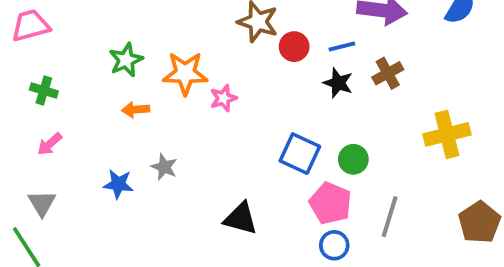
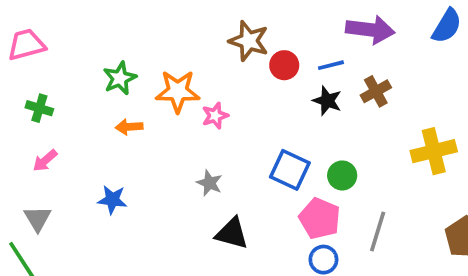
gray star: (164, 167) -> (209, 183), moved

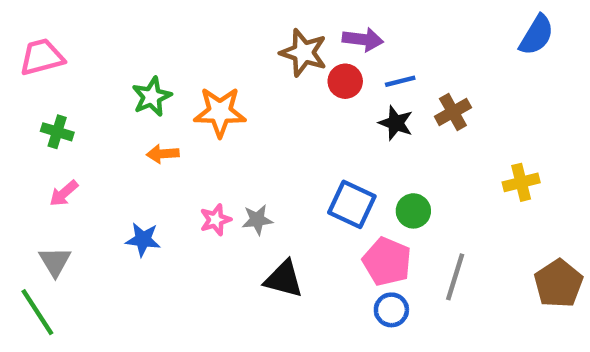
purple arrow: (370, 30) -> (363, 39), moved, size x0.7
pink star: (215, 116) -> (215, 220), moved
yellow cross: (434, 151) -> (521, 182), size x0.7
gray star: (209, 183) -> (257, 220), turned -30

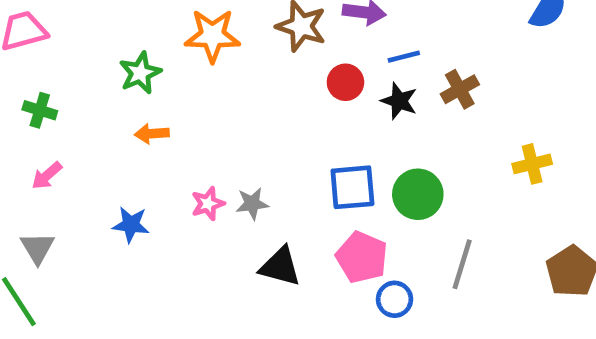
red circle: (345, 81) -> (345, 82), moved
orange star: (220, 112) -> (212, 36), moved
blue square: (352, 204) -> (352, 187), turned -30
green circle: (413, 211) -> (418, 194), size x1.4
pink pentagon: (387, 262) -> (362, 257), moved

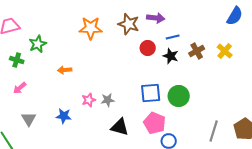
green star: (140, 73) -> (38, 44), moved
yellow cross: (532, 164) -> (225, 51), moved, turned -35
blue star: (131, 225) -> (64, 116), moved
gray triangle: (37, 248) -> (29, 119), moved
gray line: (462, 264) -> (214, 131), moved

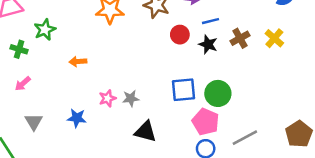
pink pentagon: (155, 123) -> (206, 122), moved
gray line: (214, 131) -> (245, 138), moved, turned 45

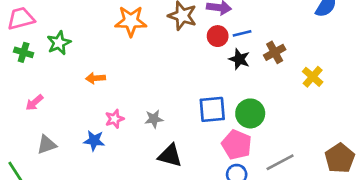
red circle: (180, 35) -> (218, 36), moved
yellow cross: (274, 38) -> (313, 77), moved
green cross: (19, 49) -> (24, 52), moved
pink star: (107, 98) -> (114, 119), moved
gray triangle: (34, 122) -> (47, 145), turned 42

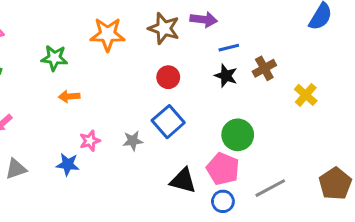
red circle: (218, 36) -> (168, 77), moved
green star: (59, 43) -> (54, 58), moved, turned 30
blue square: (212, 109) -> (168, 122), moved, turned -36
black triangle: (170, 156) -> (183, 181), moved

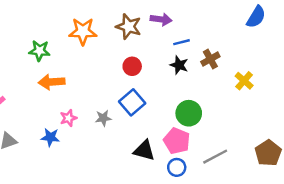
orange arrow: (69, 96) -> (52, 82), size x1.5

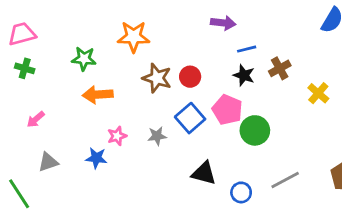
brown star: (129, 27) -> (157, 78), moved
pink pentagon: (177, 141) -> (227, 110), moved

